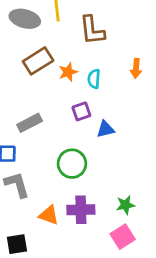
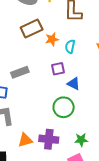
blue triangle: (105, 129) -> (74, 84), turned 32
green circle: (72, 164) -> (64, 107), moved
orange triangle: (49, 215) -> (25, 140), turned -42

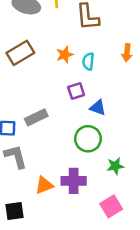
brown rectangle: (32, 29) -> (20, 53), moved
gray rectangle: (20, 72) -> (36, 117), moved
green star: (81, 140) -> (115, 166), moved

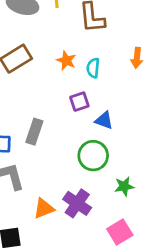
orange star: (65, 55) -> (66, 60), turned -30
gray rectangle: (36, 117) -> (34, 132), turned -45
purple cross: (74, 181) -> (77, 203), turned 35

